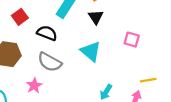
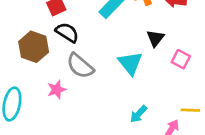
black triangle: (96, 17) -> (155, 38), moved
black semicircle: (47, 33) -> (67, 32), moved

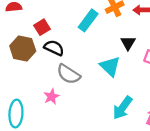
brown hexagon: (34, 47) -> (23, 48), moved
cyan arrow: (139, 114) -> (122, 108), size x1.5

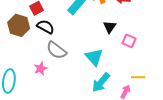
cyan triangle: (110, 66) -> (94, 57), moved

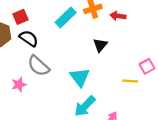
pink square: (129, 41) -> (147, 66), moved, turned 32
yellow line: (138, 77) -> (130, 81), moved

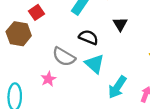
black semicircle: (29, 38) -> (88, 37), moved
cyan triangle: (80, 77) -> (95, 64), moved

